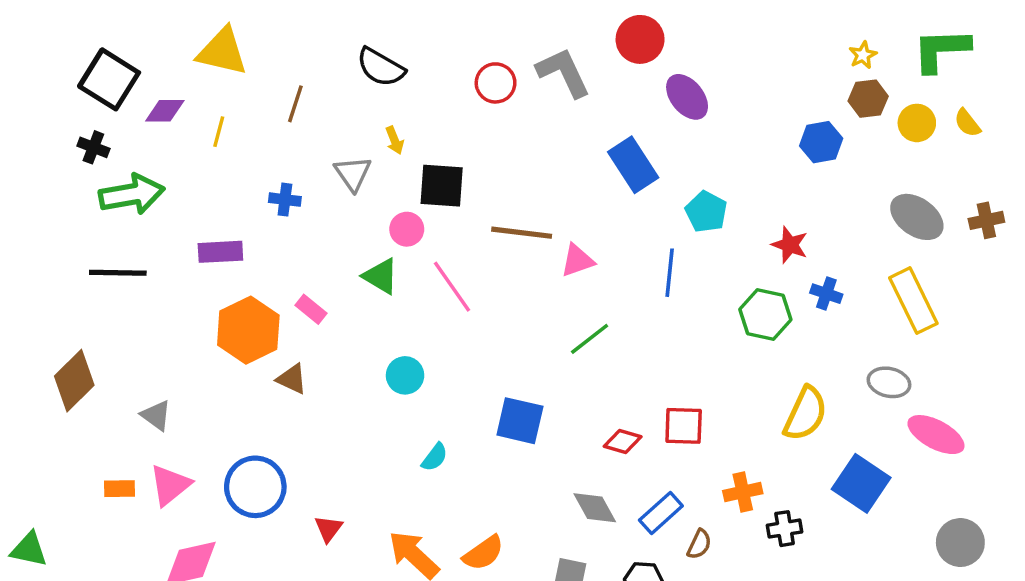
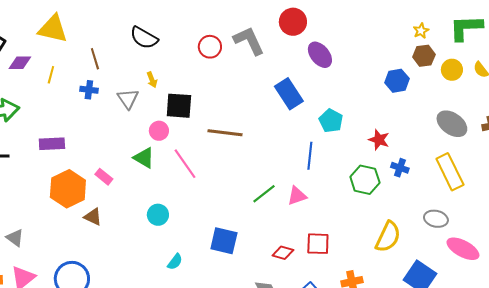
brown line: (295, 104) -> (95, 59), turned -35
blue cross: (285, 200) -> (89, 90), moved
pink triangle: (577, 260) -> (297, 196), moved

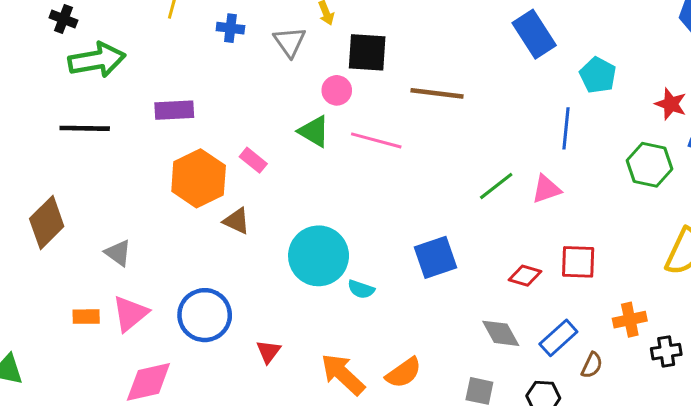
pink line: (185, 164) -> (376, 140), turned -40
cyan circle: (158, 215) -> (319, 256), moved, size x1.8
blue square: (224, 241) -> (435, 257), turned -32
cyan semicircle: (175, 262) -> (361, 289), turned 72

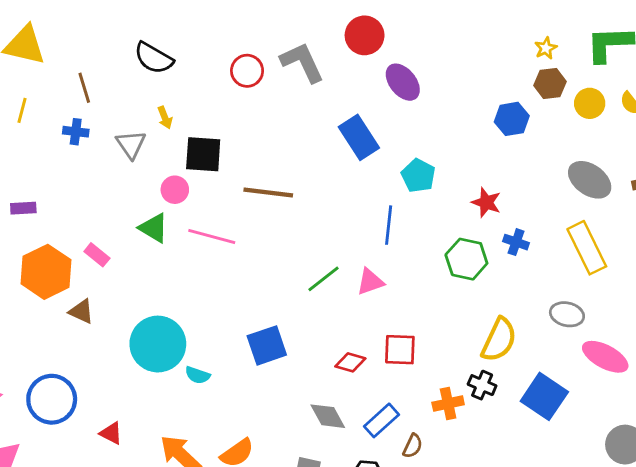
purple rectangle: (174, 110) -> (23, 208), size x0.7
red triangle: (268, 352) -> (111, 433), turned -40
black cross: (666, 352) -> (482, 385), moved, turned 32

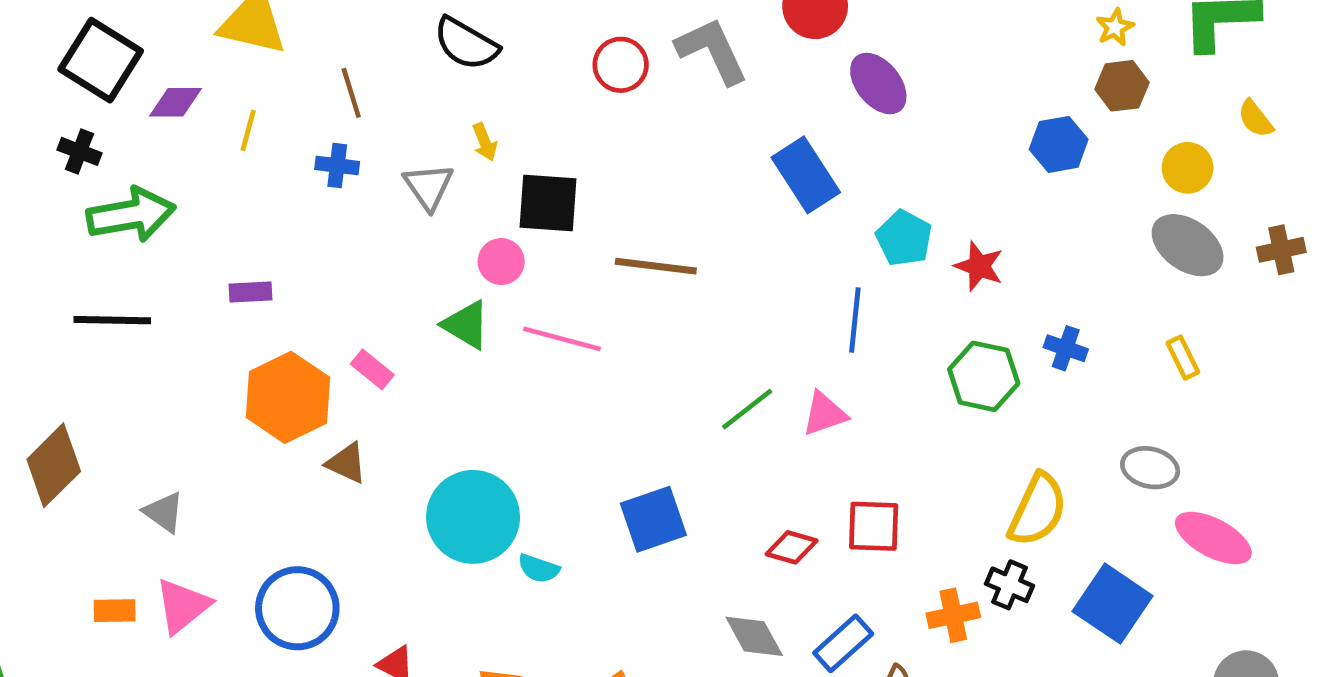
yellow circle: (590, 103) -> (1188, 168), moved
red star: (486, 202) -> (979, 266), moved
yellow rectangle: (587, 248) -> (1183, 358), size x0.5

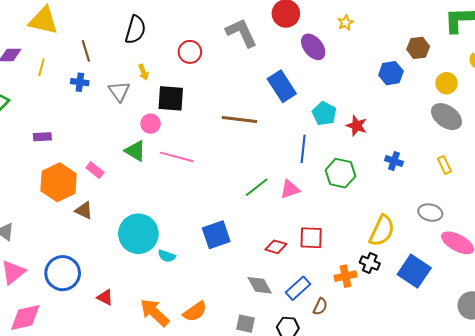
yellow star: (1115, 27) -> (345, 23), moved
black semicircle: (466, 44) -> (135, 30), turned -104
red circle: (621, 65) -> (190, 52), moved
brown line: (656, 266) -> (239, 120), moved
green hexagon: (984, 376) -> (340, 173), moved

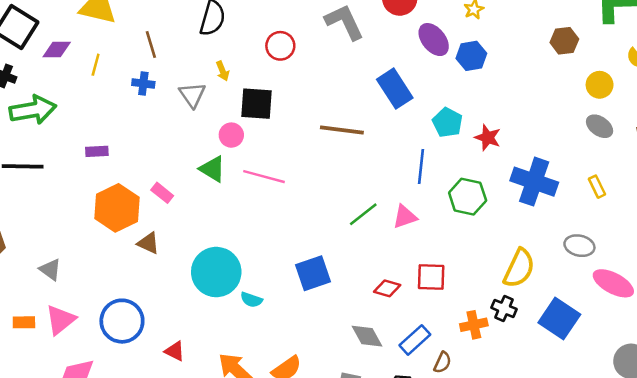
blue hexagon: (391, 73) -> (471, 56), moved
gray ellipse: (447, 117) -> (600, 126), size x0.7
blue cross: (394, 161) -> (534, 182), size x2.0

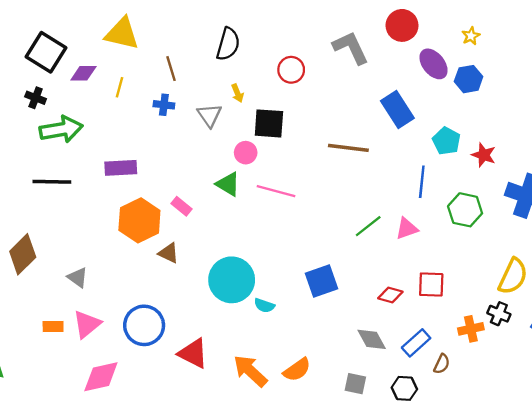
purple rectangle: (97, 151) -> (121, 168), size x1.5
red triangle: (175, 351) -> (193, 353), size x1.6

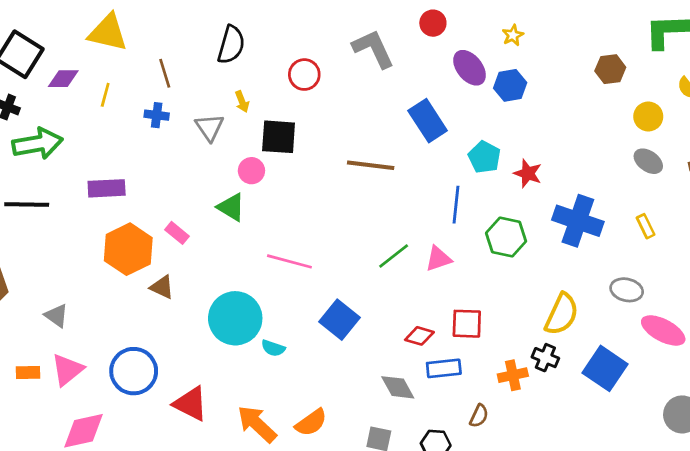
red circle: (402, 25) -> (433, 23), size x0.7
pink line: (276, 191) -> (289, 261), moved
blue square: (321, 281) -> (340, 320), turned -32
blue rectangle: (416, 343) -> (444, 368), moved, turned 36

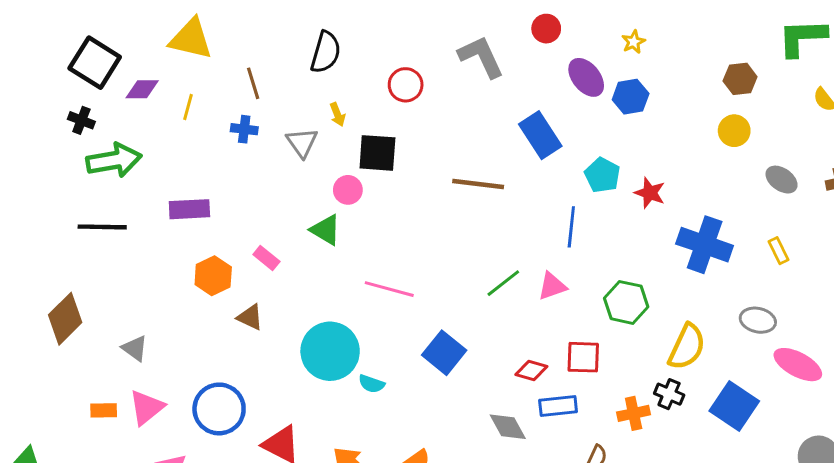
yellow circle: (648, 117) -> (734, 131), moved
green hexagon: (506, 237) -> (626, 302), moved
orange hexagon: (128, 249) -> (213, 276), size x0.7

